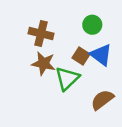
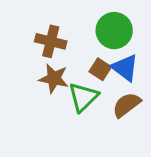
green circle: (92, 25) -> (114, 31), size x1.5
brown semicircle: (102, 100) -> (127, 105), moved

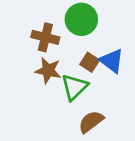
green circle: (114, 31) -> (81, 19), moved
brown semicircle: (127, 105) -> (91, 122), moved

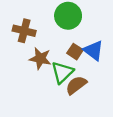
brown cross: (45, 37) -> (24, 31), moved
brown semicircle: (91, 122) -> (76, 85), moved

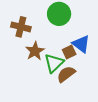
brown square: (75, 52) -> (69, 52), moved, turned 32
brown star: (40, 58) -> (35, 51), turned 30

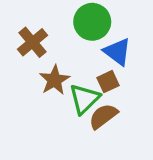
brown cross: (21, 27) -> (32, 42), turned 36
blue triangle: (81, 44) -> (117, 52), moved

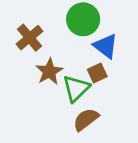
brown semicircle: (103, 116) -> (86, 119), moved

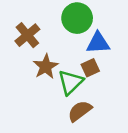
blue triangle: (106, 46) -> (98, 43), turned -40

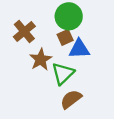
blue triangle: (98, 43) -> (79, 49), moved
brown square: (90, 68) -> (65, 37), moved

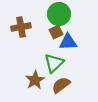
brown cross: (24, 31) -> (21, 27), turned 30
brown star: (41, 60) -> (35, 80), moved

